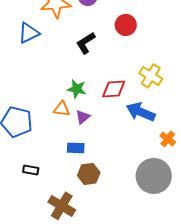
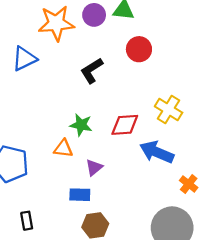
purple triangle: (83, 117) -> (94, 167), moved
black rectangle: (31, 170) -> (27, 221), turned 70

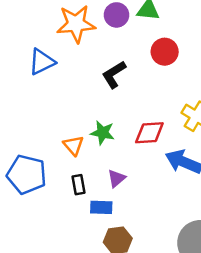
orange triangle: (63, 149) -> (73, 145), moved, turned 42
black rectangle: (27, 221) -> (79, 185), moved

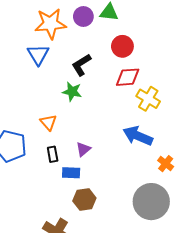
blue triangle: (42, 62) -> (38, 55), moved, turned -35
green star: (103, 133) -> (72, 92), moved
red diamond: (149, 133) -> (128, 77), moved

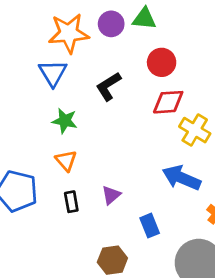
green star: (72, 92) -> (65, 121), moved
blue rectangle: (71, 173) -> (150, 226), moved, turned 66

